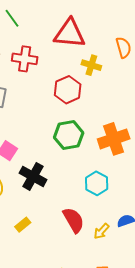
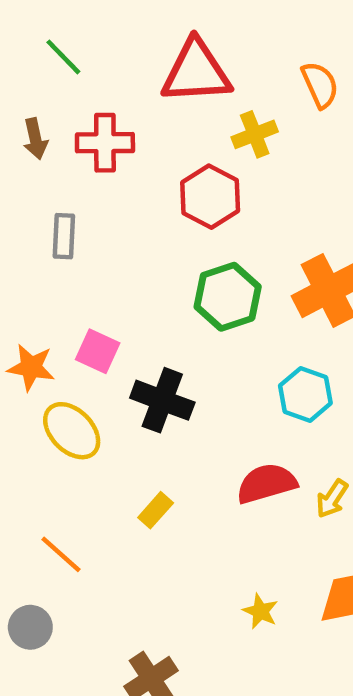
yellow cross: (91, 65) -> (255, 134), turned -30
red semicircle: (74, 220) -> (266, 483), turned -68

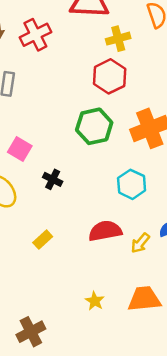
red cross: (105, 143) -> (35, 35), turned -32
red hexagon: (210, 197) -> (110, 76), moved
black cross: (162, 400) -> (53, 179), size x0.6

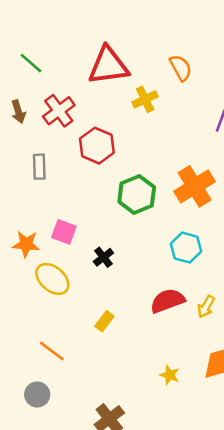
red hexagon: (110, 76) -> (97, 146), moved
black cross: (53, 179) -> (103, 257), turned 36

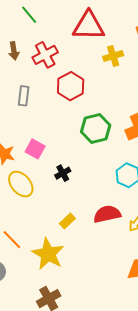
yellow rectangle: (104, 321) -> (67, 221), moved
yellow star: (170, 375) -> (48, 254), moved, size x2.0

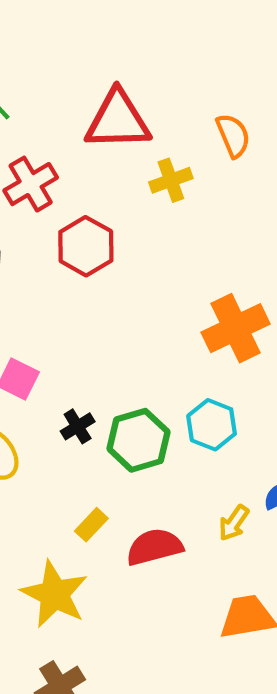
green hexagon: (96, 129) -> (138, 440), moved
red semicircle: (107, 214) -> (154, 547), moved

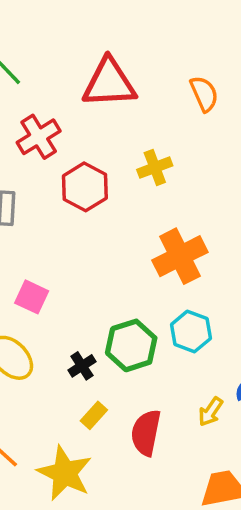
yellow cross: (171, 180) -> (155, 168), moved
orange cross: (236, 328) -> (180, 256), moved
black cross: (78, 426) -> (82, 366), moved
red semicircle: (154, 547) -> (146, 433), turned -63

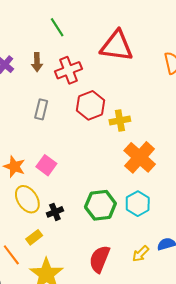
yellow cross: (155, 168) -> (120, 120), moved
orange cross: (180, 256) -> (140, 157), turned -32
black cross: (82, 366) -> (55, 212), moved
yellow rectangle: (94, 415) -> (34, 237), moved

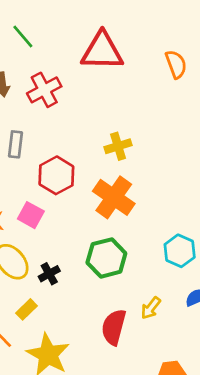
red hexagon: (91, 105) -> (56, 175), moved
orange cross: (140, 157) -> (114, 197), moved
cyan hexagon: (138, 204) -> (180, 251), moved
yellow arrow: (141, 254) -> (151, 308), moved

